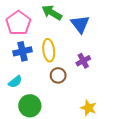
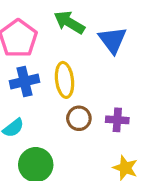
purple cross: (83, 61) -> (117, 120), moved, turned 32

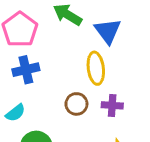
yellow ellipse: (65, 80) -> (96, 68), moved

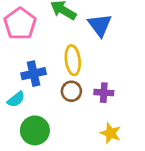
yellow ellipse: (96, 68) -> (73, 60), moved
blue cross: (26, 70) -> (34, 74), moved

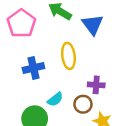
brown circle: (71, 91) -> (83, 104), moved
cyan semicircle: (16, 99) -> (55, 99), moved

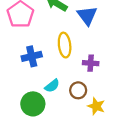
purple cross: (96, 85) -> (91, 63), moved

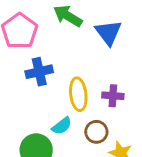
yellow ellipse: (65, 45) -> (78, 94), moved
blue cross: (32, 56) -> (39, 72), moved

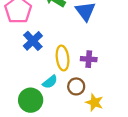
blue cross: (39, 72) -> (33, 41), turned -30

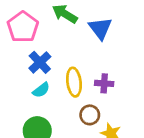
cyan semicircle: (50, 82) -> (41, 90), moved

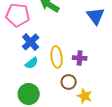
pink pentagon: (23, 27) -> (18, 15), turned -30
blue triangle: (100, 28) -> (96, 16), moved

